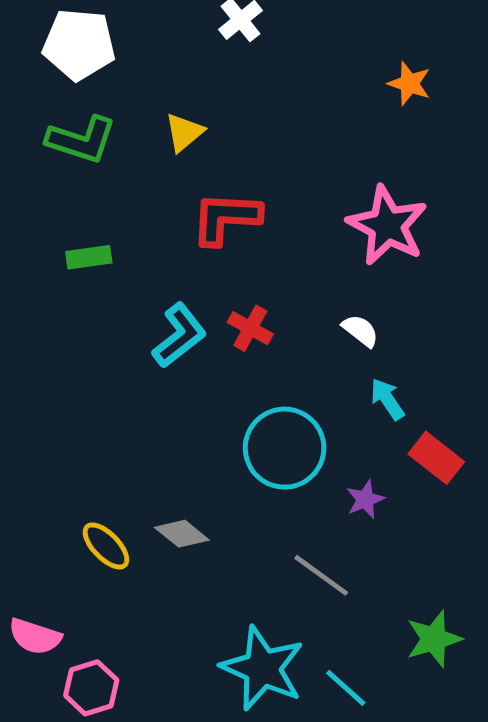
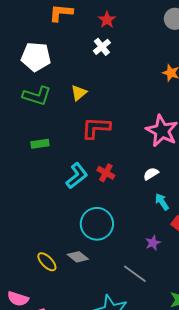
white semicircle: (360, 331) -> (151, 174), turned -70
cyan circle: (285, 448) -> (97, 224), moved

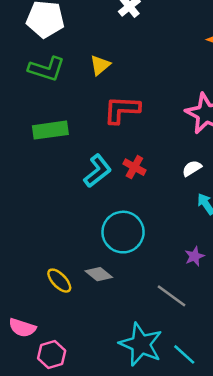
green rectangle: (40, 144) -> (50, 130), size x1.5

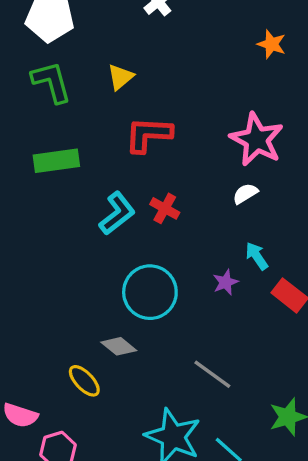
green L-shape: (47, 69) -> (51, 82), turned -123
white semicircle: (192, 168) -> (245, 194), moved
purple star: (194, 256) -> (226, 282), moved
yellow ellipse: (59, 281) -> (84, 381), moved

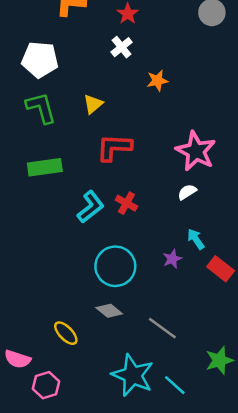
orange star: (271, 44) -> (157, 81), moved, turned -30
gray diamond: (119, 346) -> (109, 311), moved

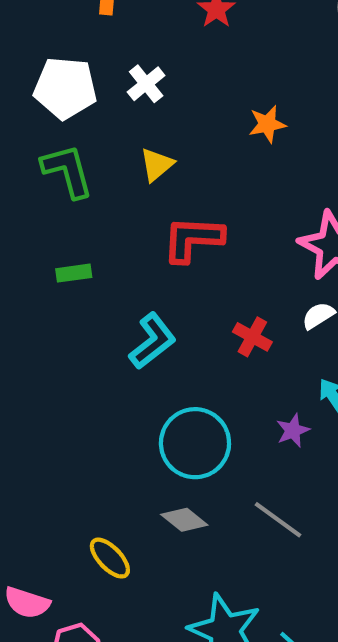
white cross: (122, 47) -> (146, 84), moved
green rectangle: (45, 167) -> (74, 273), size x0.6
red cross: (126, 203) -> (252, 337), moved
gray line: (162, 328) -> (278, 520), moved

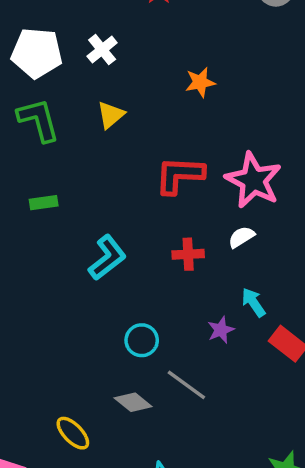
red L-shape: (193, 239) -> (180, 175), moved
red cross: (252, 337) -> (188, 254), turned -32
cyan circle: (195, 443) -> (142, 340), size x0.6
gray line: (278, 520) -> (186, 385), moved

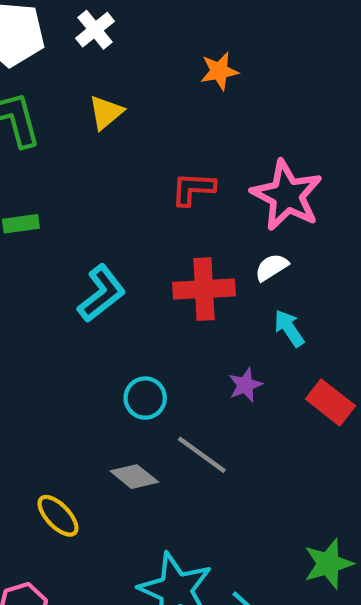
red L-shape: (180, 175) -> (193, 189), size x0.7
red cross: (188, 254) -> (204, 289), size x1.5
cyan arrow: (253, 302) -> (289, 328), moved

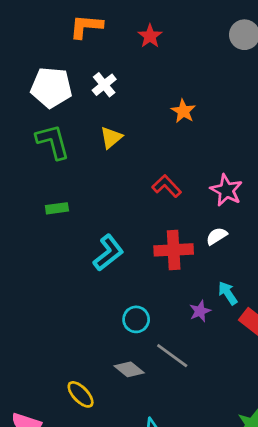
orange star: (219, 71) -> (183, 111), turned -30
red L-shape: (193, 189) -> (167, 186), turned 44
pink star: (287, 195) -> (226, 190), size x0.7
cyan arrow: (289, 328) -> (228, 293), moved

